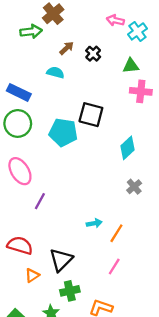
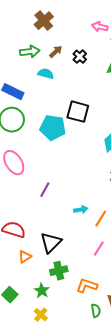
green arrow: (31, 31) -> (30, 52), moved
purple line: (40, 201) -> (45, 190), moved

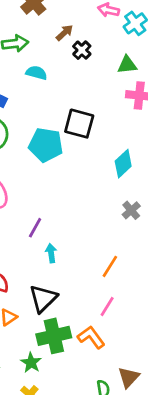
brown arrow: (56, 52) -> (64, 33), moved
cyan arrow: (81, 210) -> (51, 253), moved, turned -88
green cross: (59, 271) -> (54, 336), size x1.4
orange L-shape: (87, 286) -> (91, 337), moved, turned 35

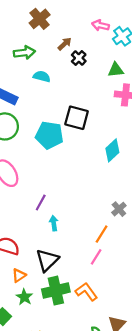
gray cross: (131, 210) -> (119, 209), moved
pink line: (107, 307) -> (96, 257), moved
green star: (31, 363) -> (24, 297), moved

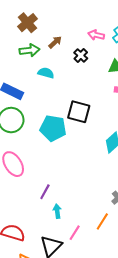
brown cross: (40, 19) -> (27, 23), moved
pink arrow: (100, 25) -> (96, 35), moved
brown arrow: (65, 44) -> (55, 42), moved
pink line: (96, 257) -> (75, 233), moved

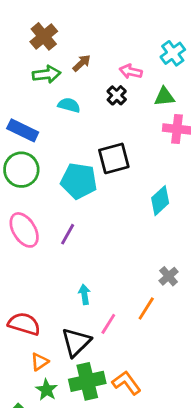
pink arrow: (96, 35) -> (131, 72), moved
black cross: (81, 55) -> (117, 95), moved
black square: (79, 112) -> (114, 158), turned -30
purple line: (45, 192) -> (68, 234), moved

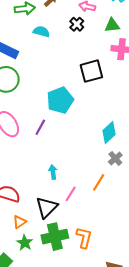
black square: (114, 158) -> (91, 71), moved
cyan pentagon: (79, 181) -> (60, 100), moved, turned -30
cyan diamond: (160, 201) -> (109, 132), moved
orange L-shape: (127, 383) -> (84, 238), turned 50

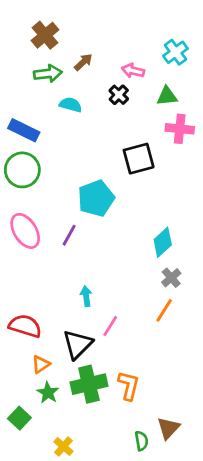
orange line: (99, 182) -> (164, 310), moved

